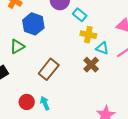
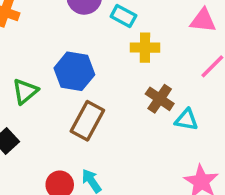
blue hexagon: (33, 24) -> (74, 71), moved
cyan triangle: (102, 48) -> (186, 120), moved

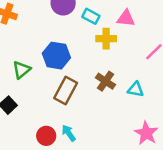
pink triangle: (203, 20) -> (126, 18), moved
brown cross: (160, 99) -> (106, 81), moved

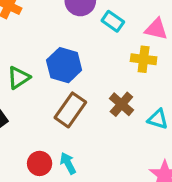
yellow cross: (106, 39) -> (144, 59), moved

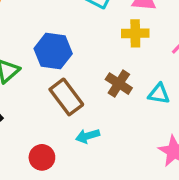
brown rectangle: (70, 110) -> (66, 97), turned -64
cyan arrow: (68, 163) -> (88, 136), moved, turned -70

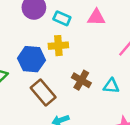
yellow cross: (135, 33) -> (58, 46), moved

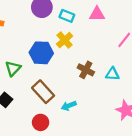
yellow cross: (58, 46) -> (65, 40), turned -35
brown rectangle: (43, 92) -> (43, 92), moved

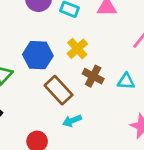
yellow cross: (65, 40) -> (77, 49), moved
brown rectangle: (43, 92) -> (59, 90), moved

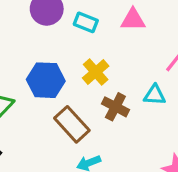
cyan triangle: (126, 81) -> (155, 95), moved

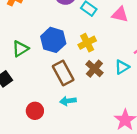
cyan triangle: (155, 95) -> (122, 67), turned -49

